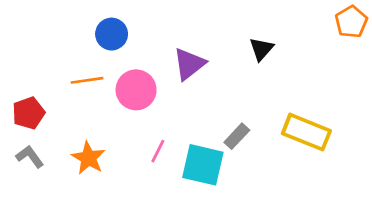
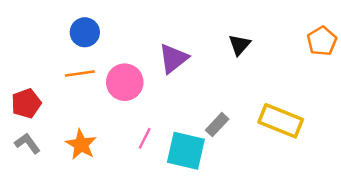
orange pentagon: (351, 22) -> (322, 41), moved
blue circle: (112, 34) -> (85, 32), moved

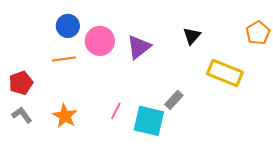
pink circle: (125, 82) -> (100, 41), moved
yellow rectangle: (281, 121) -> (225, 73), moved

